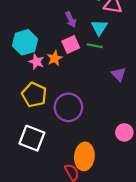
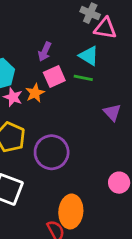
purple arrow: (71, 19) -> (45, 52), moved, turned 49
cyan triangle: (99, 27) -> (89, 56), turned -30

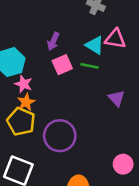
pink triangle: (105, 28) -> (115, 39), moved
orange star: (35, 93) -> (26, 102), moved

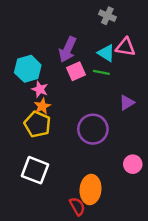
purple arrow: (53, 41) -> (68, 49), size x1.5
purple triangle: (117, 98) -> (127, 103), turned 42
purple circle: (60, 136) -> (93, 129), moved

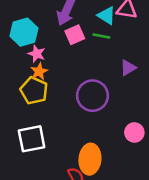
white square: (35, 170) -> (32, 139), turned -32

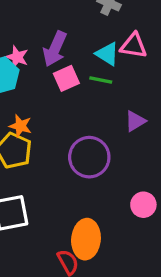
pink star: (37, 54) -> (17, 57), moved
orange star: (39, 72) -> (20, 126), turned -30

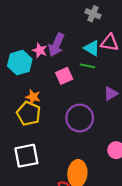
pink star: (17, 57) -> (40, 50), moved
pink square: (66, 78) -> (64, 76), moved

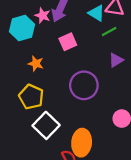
green line: (87, 66) -> (109, 31), moved, turned -40
yellow pentagon: (29, 114) -> (31, 97), moved
white square: (26, 156) -> (46, 125), moved, turned -35

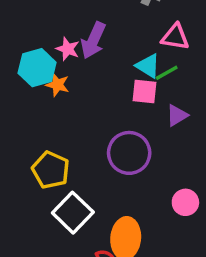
cyan triangle: (96, 13) -> (148, 66), moved
pink square: (68, 42) -> (144, 92), moved, turned 30
orange star: (36, 64) -> (58, 85), moved

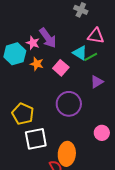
purple arrow: (93, 40) -> (48, 38), turned -60
orange star: (58, 85) -> (37, 64), moved
pink square: (144, 92) -> (61, 68), moved, turned 35
white square: (73, 213) -> (36, 139), turned 35

